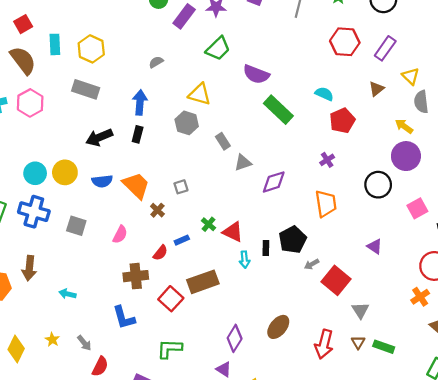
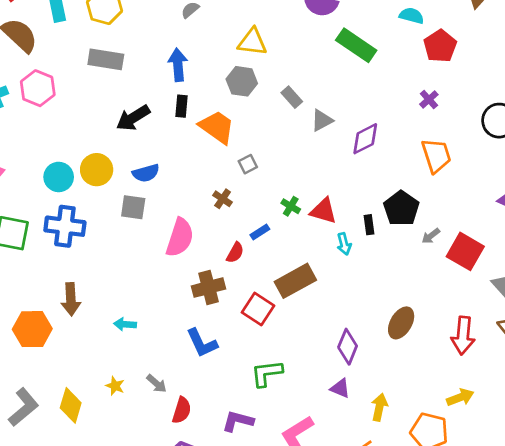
orange trapezoid: (136, 186) -> (217, 127), moved
gray square: (76, 226) -> (133, 207), moved
pink semicircle: (120, 234) -> (180, 238), size x1.6

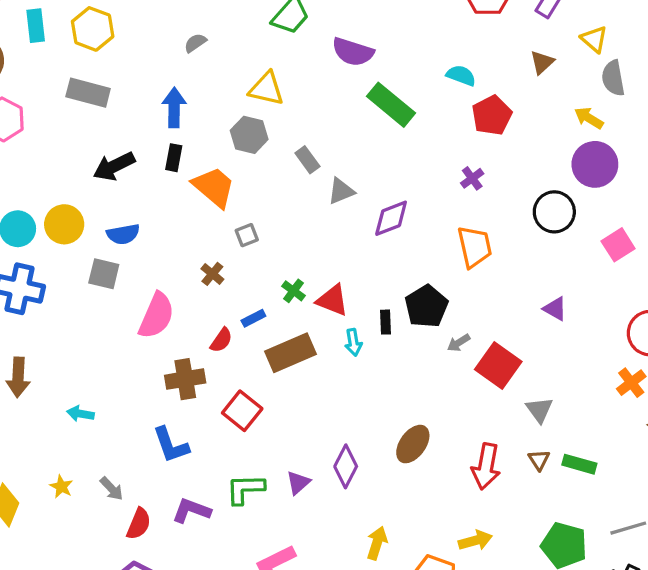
brown rectangle: (295, 281) -> (291, 353), moved
purple triangle: (340, 388) -> (298, 483), moved, turned 50
purple L-shape: (238, 421) -> (191, 511), moved

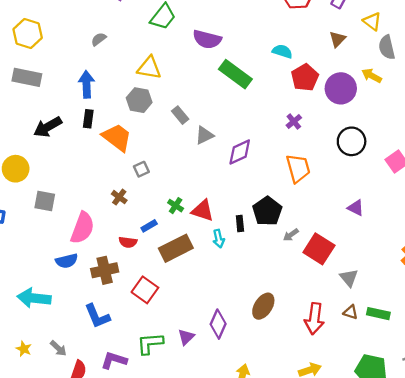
purple circle: (595, 164) -> (341, 88), moved
blue semicircle: (123, 234) -> (67, 261), moved
red semicircle: (221, 340) -> (128, 242), turned 66
cyan arrow: (80, 414) -> (34, 298), size x1.8
brown triangle: (539, 460) -> (351, 312), turned -35

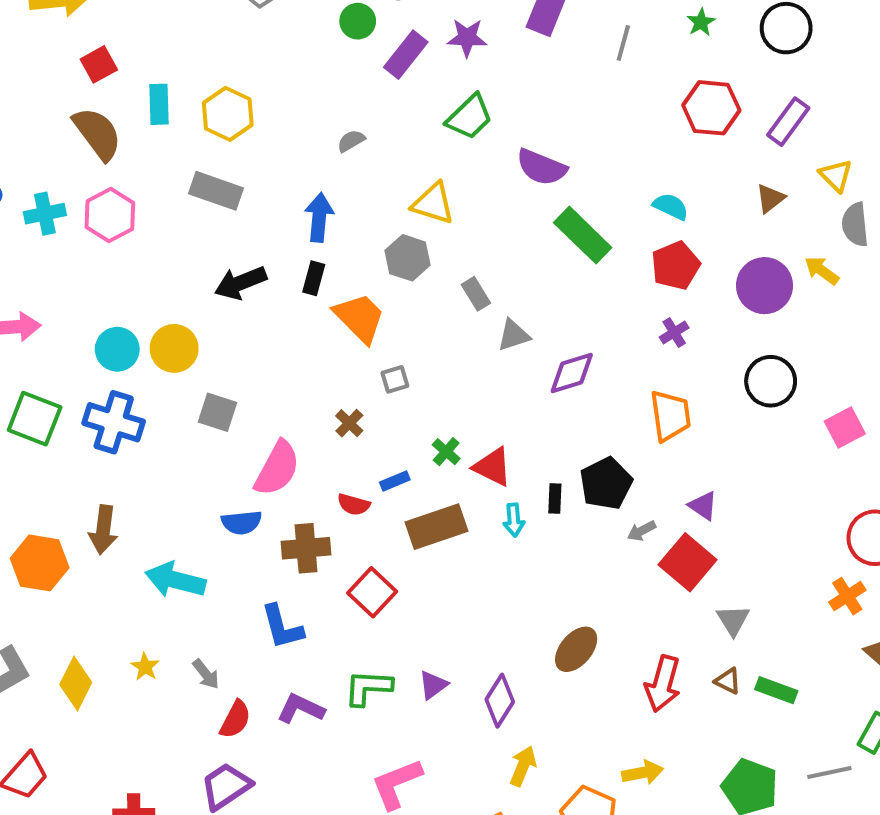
red pentagon: (305, 78) -> (676, 265), moved
purple triangle: (356, 208) -> (703, 506), moved
purple diamond: (218, 324) -> (500, 701), moved

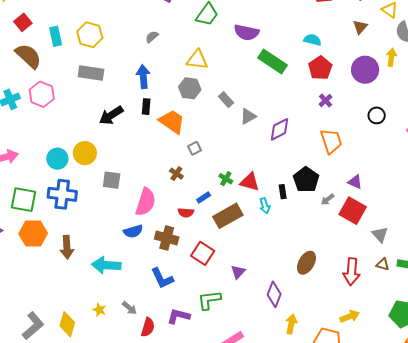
yellow arrow: (822, 271) -> (391, 57), turned 72
black circle: (771, 381) -> (377, 115), size x0.7
brown cross: (306, 548) -> (167, 238), turned 30
orange hexagon: (40, 563) -> (33, 234), moved
purple triangle: (433, 685) -> (238, 272), moved

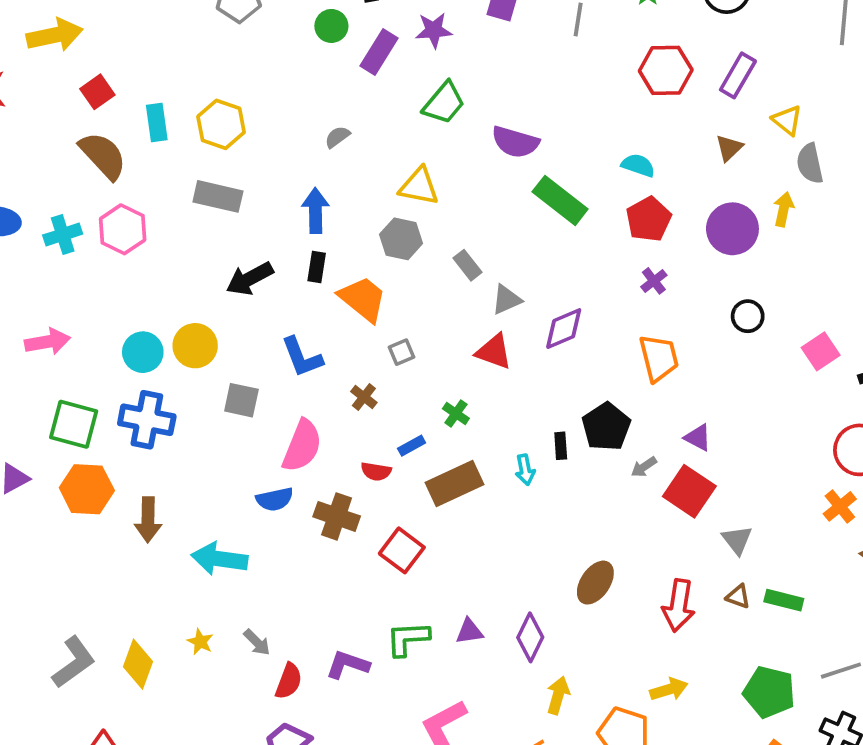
red triangle: (250, 182) -> (494, 352), moved
purple triangle: (238, 272) -> (469, 631), moved, turned 35
blue L-shape: (162, 278) -> (302, 357), moved

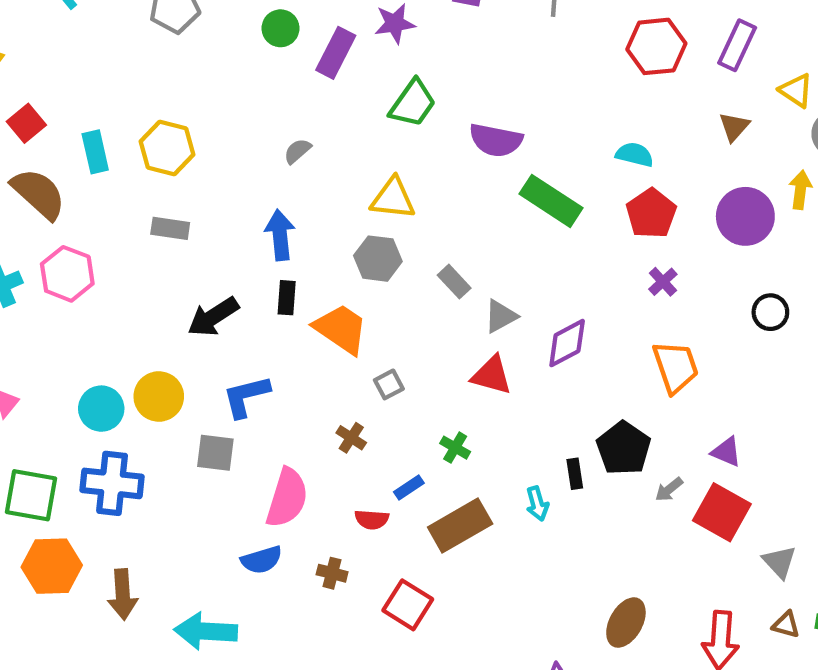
gray rectangle: (218, 196) -> (170, 228), size x0.7
blue L-shape: (302, 357) -> (246, 396), moved, turned 102
brown cross: (337, 516) -> (332, 573), size x0.6

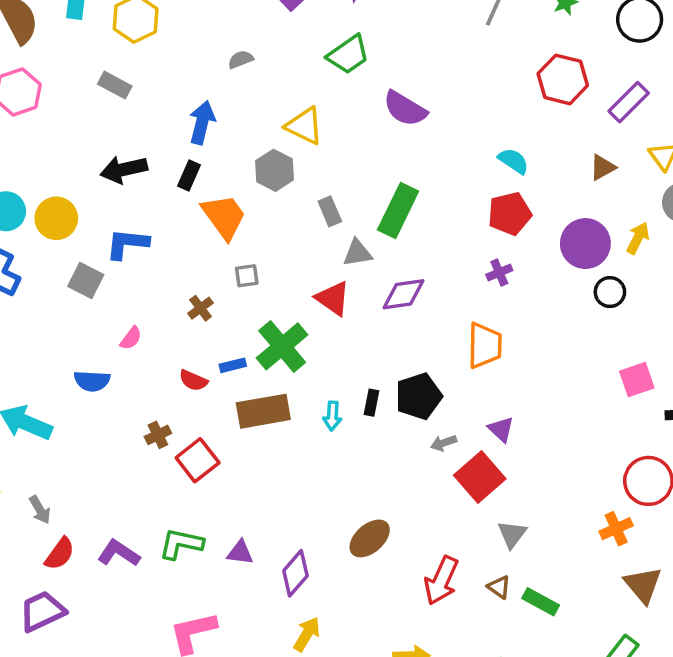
green rectangle: (551, 201) -> (398, 210), moved, turned 63
black circle: (770, 312) -> (610, 292), moved
green cross: (455, 448) -> (282, 346), size x2.0
pink semicircle: (287, 498) -> (131, 338), size x0.5
brown cross: (332, 573) -> (158, 435), moved, turned 30

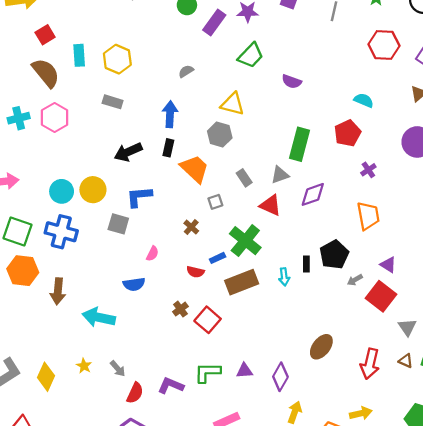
purple semicircle: (405, 109) -> (292, 82), size x0.7
gray rectangle: (330, 211) -> (244, 178), moved
red pentagon: (510, 214) -> (348, 133), moved

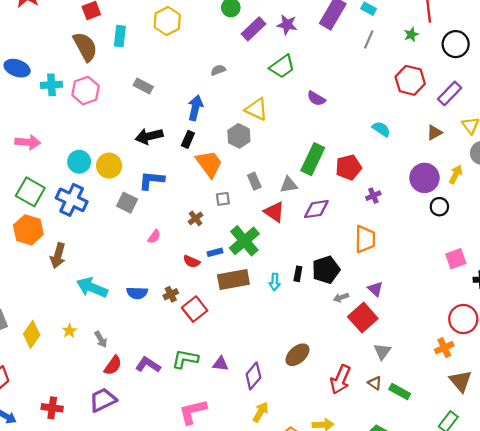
yellow hexagon: (117, 59) -> (167, 21), moved
red pentagon: (348, 133) -> (349, 167), moved
blue semicircle: (134, 284) -> (137, 293), moved

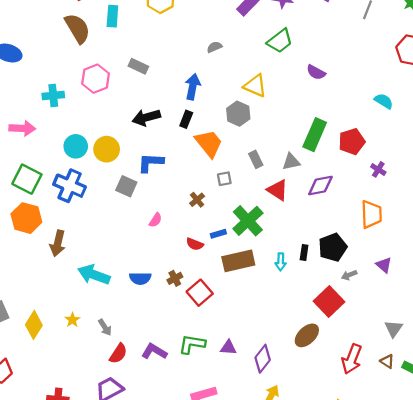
cyan cross: (51, 85) -> (53, 96), moved
pink hexagon: (86, 91) -> (96, 79), moved
purple cross: (373, 196) -> (378, 169), turned -32
red square: (363, 318) -> (329, 301), moved

